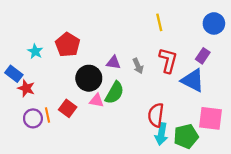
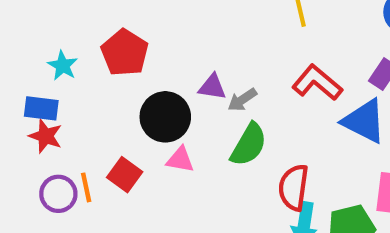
red L-shape: (168, 60) -> (317, 83), turned -65
gray arrow: (138, 66) -> (242, 100), moved, turned 80
blue rectangle: (14, 74) -> (41, 108), moved, turned -30
green semicircle: (114, 93) -> (249, 145), moved

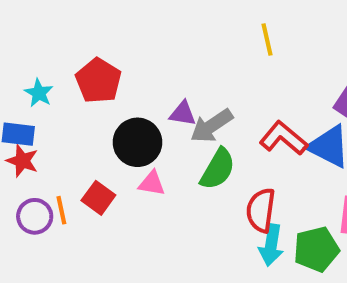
red L-shape: (317, 83) -> (283, 138), moved
gray arrow: (242, 100) -> (211, 126), size x1.5

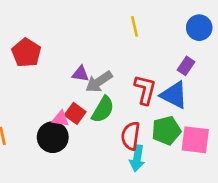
red L-shape: (283, 138) -> (145, 90), turned 64
black circle: (137, 142) -> (53, 137), moved
red square: (98, 198) -> (75, 113), moved
green pentagon: (316, 249) -> (166, 131), moved

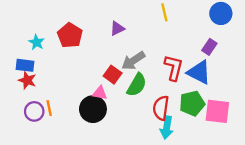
purple triangle: (80, 74) -> (117, 28), moved, turned -35
red square: (75, 113) -> (113, 75), moved

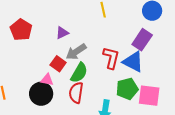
purple triangle: (117, 28) -> (62, 33), moved
purple rectangle: (209, 47) -> (142, 40), size x1.5
red semicircle: (161, 108) -> (76, 93), moved

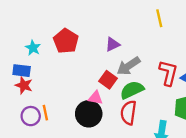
green semicircle: (79, 73) -> (132, 90), turned -145

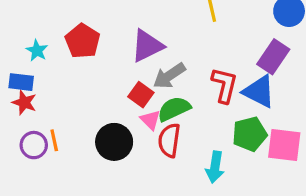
purple triangle: (113, 44) -> (147, 46), size x1.6
pink triangle: (96, 98) -> (150, 120), moved, turned 35

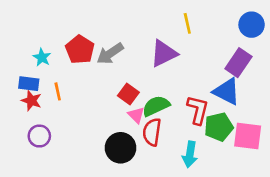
purple triangle: (147, 46) -> (164, 53), moved
gray arrow: (169, 76) -> (110, 53), moved
red L-shape: (224, 85) -> (198, 110), moved
orange line: (54, 140) -> (58, 91), moved
black circle: (114, 142) -> (121, 148), moved

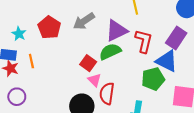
gray arrow: (110, 53) -> (84, 21), moved
green semicircle: (156, 106) -> (110, 52), moved
red L-shape: (198, 110) -> (144, 41), moved
green pentagon: (219, 127) -> (153, 79), moved

